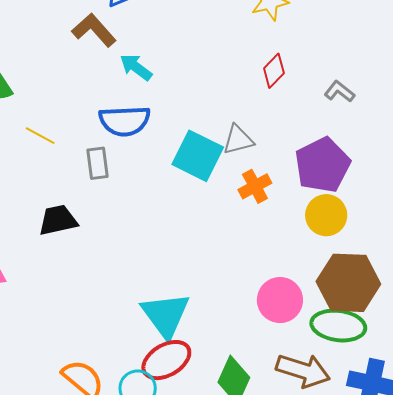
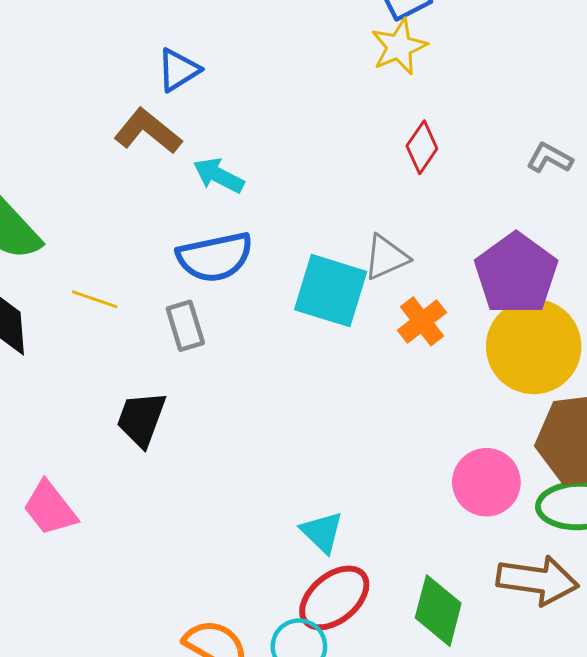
gray L-shape: (339, 92) -> (550, 158), moved
yellow circle: (326, 215) -> (534, 346), size x1.5
black trapezoid: (58, 220) -> (141, 419), turned -48
cyan triangle: (166, 315) -> (322, 532), size x0.6

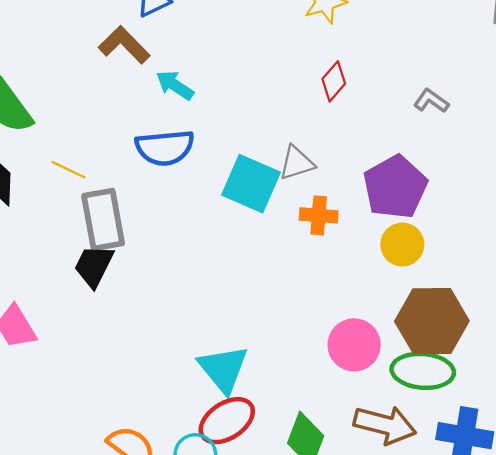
orange cross: (422, 321) -> (319, 215), turned 36
gray rectangle: (185, 326) -> (103, 220), moved, size x1.6
yellow circle: (534, 346) -> (402, 245), size x0.6
cyan triangle: (322, 532) -> (223, 369), size x1.5

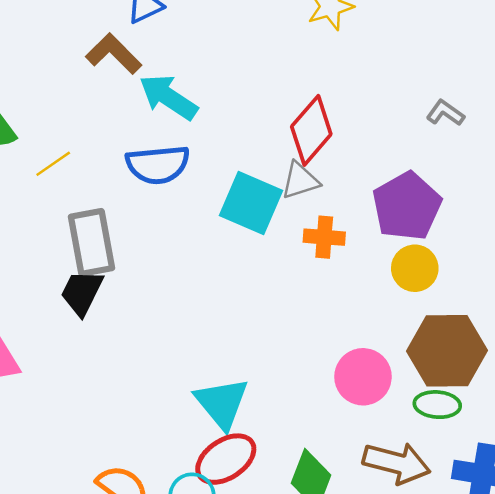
red diamond: (334, 81) -> (311, 130), moved, size x1.6
cyan arrow: (175, 85) -> (168, 97), size x1.4
yellow line: (68, 170) -> (53, 164), moved, turned -60
green ellipse: (423, 371) -> (437, 405), size x0.7

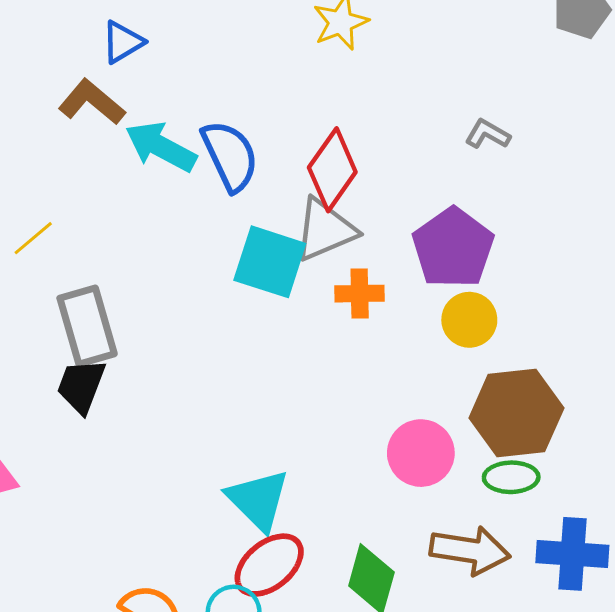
blue semicircle: (158, 165) -> (230, 156), moved, turned -104
gray triangle: (300, 181) -> (325, 230), size x1.4

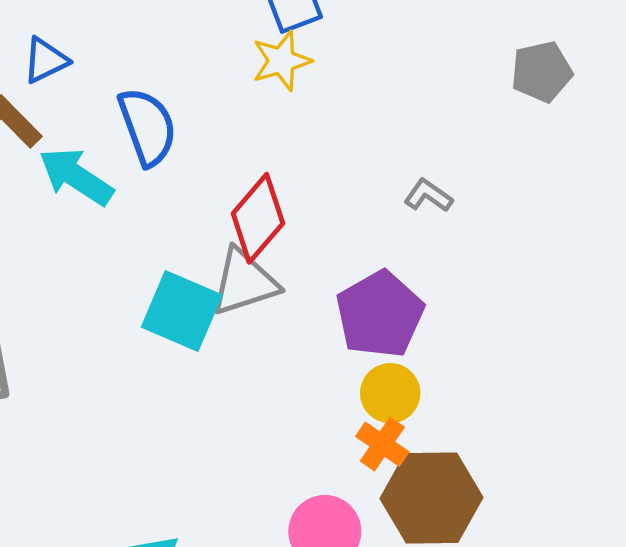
blue semicircle: (230, 156) -> (147, 127), moved
orange cross: (360, 294) -> (382, 444), moved, turned 30

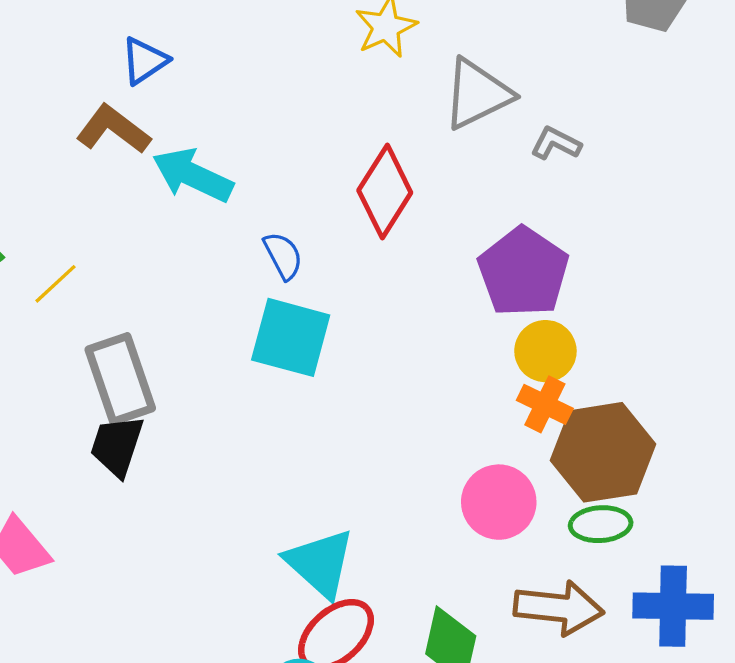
blue semicircle: (147, 127) -> (283, 256), moved, size x0.6
gray triangle: (244, 282) -> (477, 94), moved
cyan square: (182, 311) -> (291, 337), moved

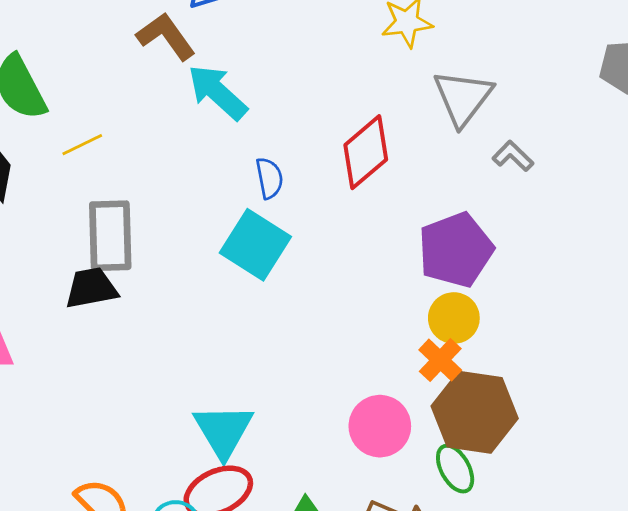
gray triangle: (477, 94) -> (463, 98), turned -44
black trapezoid: (117, 446) -> (91, 288), turned 44
green ellipse: (601, 524) -> (455, 469), turned 48

